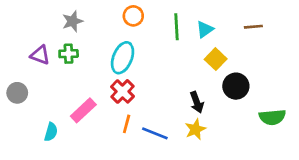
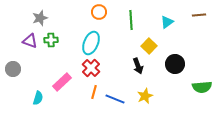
gray star: (73, 21) -> (40, 18), moved
brown line: (253, 27) -> (199, 15), moved
cyan triangle: (205, 29) -> (167, 22), moved
yellow square: (216, 59) -> (149, 46), moved
black arrow: (197, 102) -> (138, 66), moved

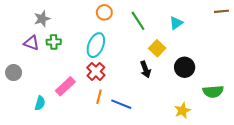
brown line: (199, 15) -> (221, 11), moved
green line: (131, 20) -> (138, 21), turned -30
yellow star: (145, 96) -> (182, 111), moved

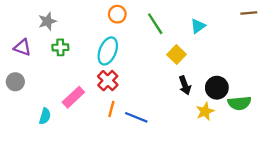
purple triangle: (32, 43) -> (22, 47), moved
black circle: (185, 67) -> (217, 88), moved
black arrow: (145, 69) -> (185, 85), moved
yellow star: (182, 111) -> (205, 111), moved

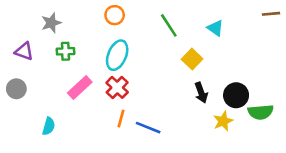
orange circle: (117, 14) -> (115, 15), moved
cyan triangle: (198, 26) -> (215, 28), turned -49
pink rectangle: (73, 97) -> (80, 87), moved

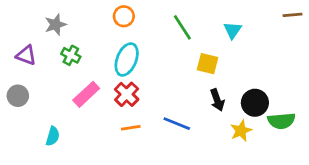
cyan triangle: (215, 28) -> (233, 30), turned 30
green cross: (65, 51) -> (71, 55), turned 30
yellow square: (192, 59) -> (207, 64), turned -30
orange line: (121, 119) -> (131, 128), turned 66
blue line: (148, 128) -> (177, 124), moved

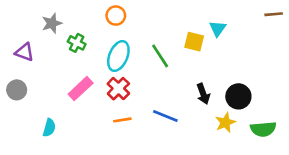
green line: (182, 27) -> (160, 56), moved
green cross: (71, 55) -> (77, 43), moved
yellow square: (207, 64) -> (194, 42), moved
green semicircle: (281, 121) -> (263, 129), moved

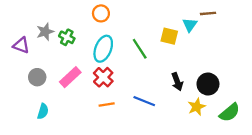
brown line: (274, 14) -> (208, 13), moved
gray star: (52, 23) -> (45, 32), moved
gray circle: (17, 90) -> (37, 77), moved
green semicircle: (263, 129) -> (230, 112), turned -35

